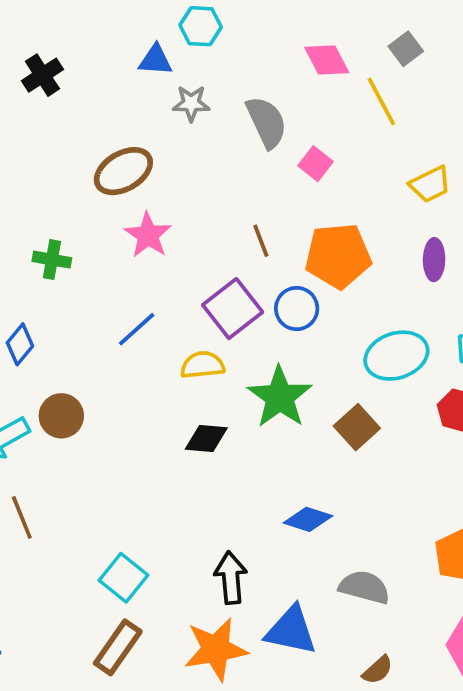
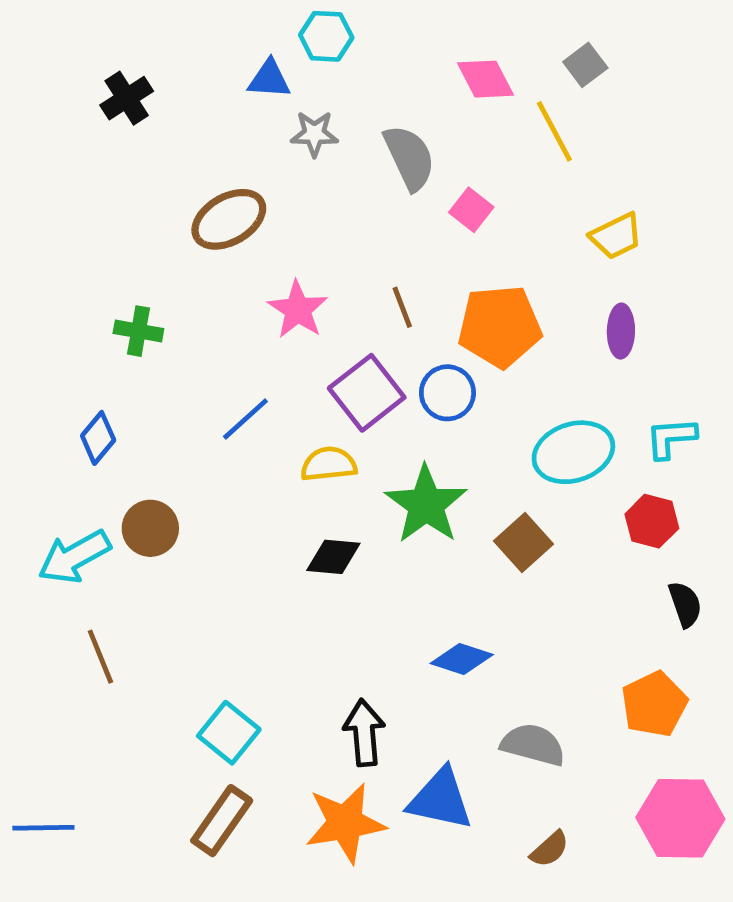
pink star: (148, 235) -> (298, 310), moved

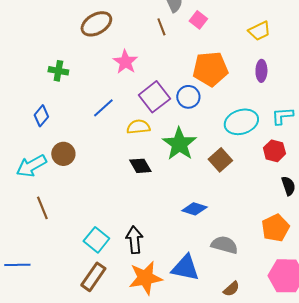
brown line: (402, 307) -> (161, 27), moved
black diamond: (333, 557) -> (140, 166), turned 55
black arrow: (364, 733) -> (134, 240), moved
blue line: (43, 828) -> (17, 265), moved

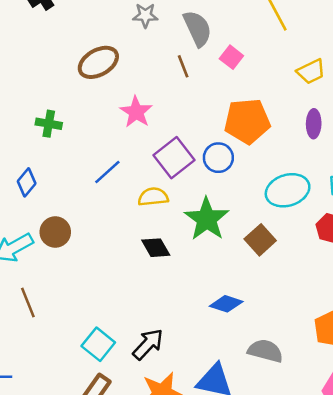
black arrow: (134, 240) -> (148, 344), turned 48

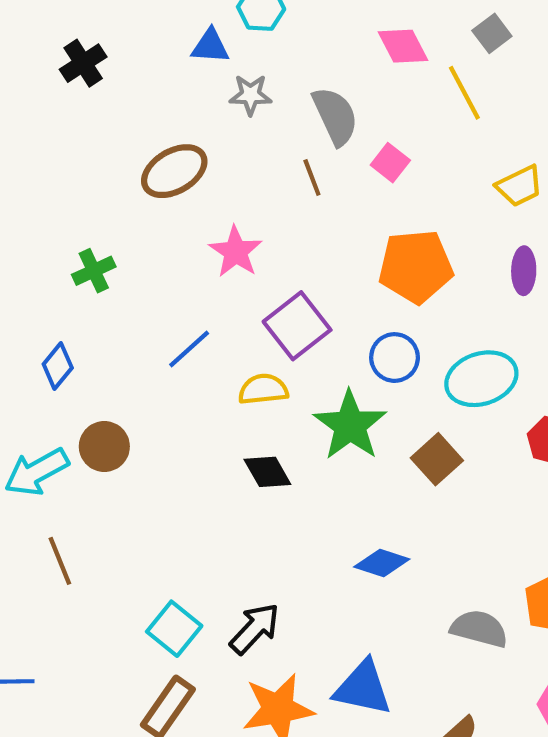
green cross: (49, 124) -> (94, 271), turned -35
blue circle: (218, 158) -> (395, 358), moved
gray semicircle: (265, 351) -> (479, 629), moved

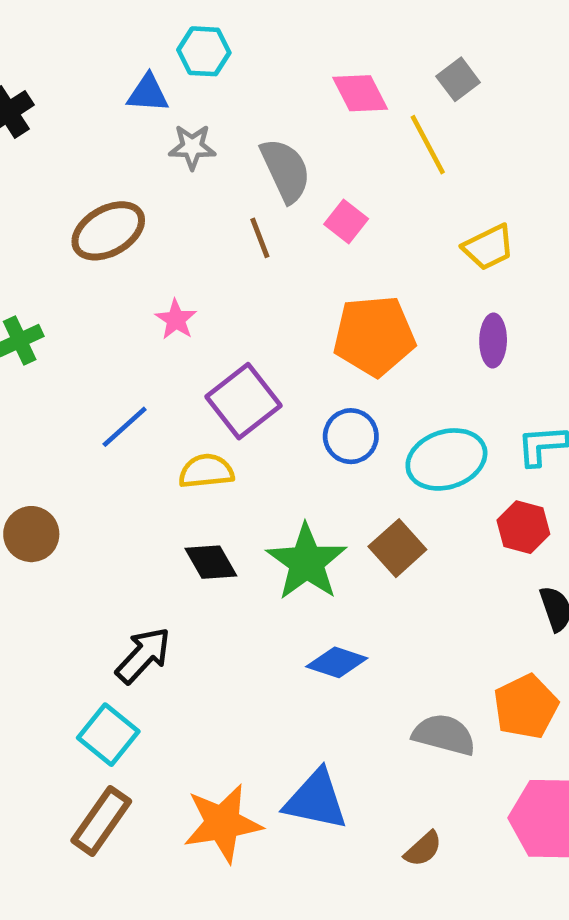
pink star: (236, 252) -> (176, 320), size x0.7
green star: (350, 425) -> (306, 562), moved
black arrow: (255, 629) -> (143, 655), moved

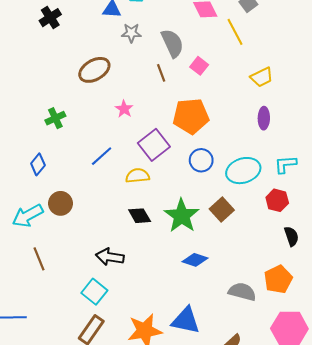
orange pentagon: (374, 336) -> (191, 116), moved
black arrow: (143, 655) -> (110, 257), turned -124

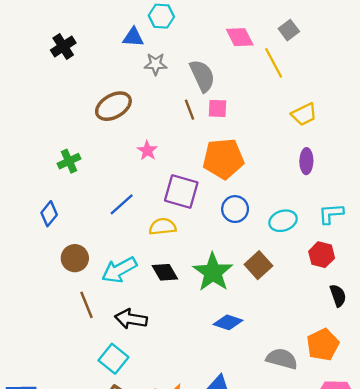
pink square: (199, 66) -> (218, 108), moved, turned -36
purple square: (154, 145) -> (181, 191), turned -36
cyan ellipse: (243, 171) -> (283, 221), size x0.7
cyan arrow: (28, 216) -> (119, 270), moved
brown line: (39, 259) -> (87, 305), moved

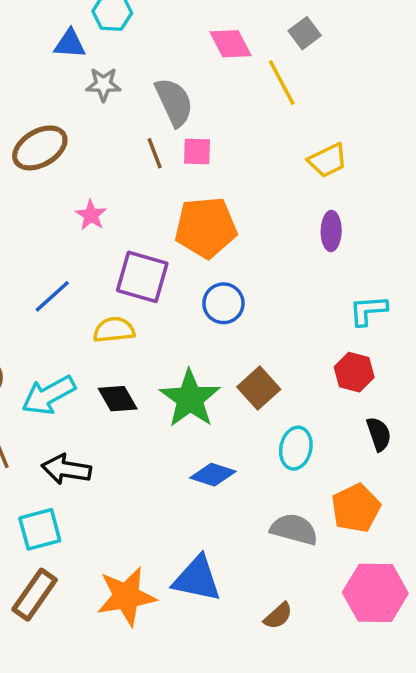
cyan ellipse: (283, 221) -> (296, 448), moved, turned -60
cyan square: (113, 359) -> (40, 529), turned 36

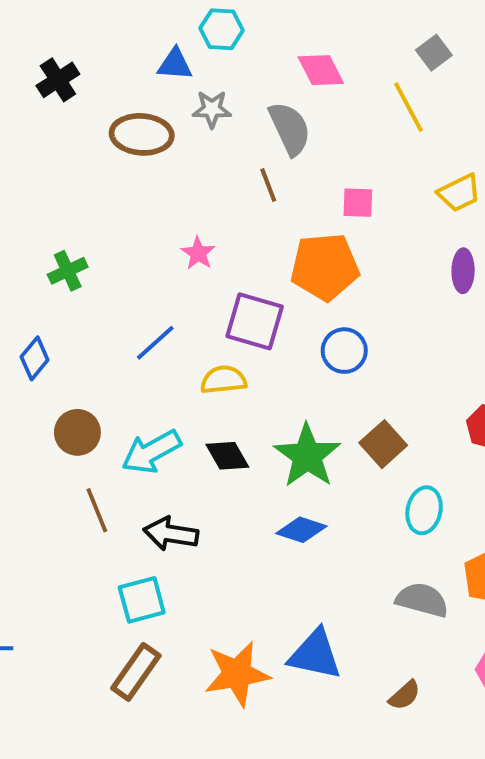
pink diamond: (231, 44) -> (321, 70), moved
brown ellipse: (40, 148) -> (142, 134), moved, turned 34
pink square: (197, 151) -> (358, 203), moved
blue diamond: (213, 475) -> (301, 530), moved

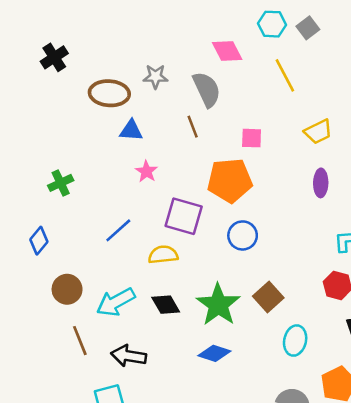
cyan hexagon: (222, 29) -> (272, 24), moved
gray square: (434, 53) -> (308, 28), moved
blue triangle: (175, 64) -> (131, 130), moved

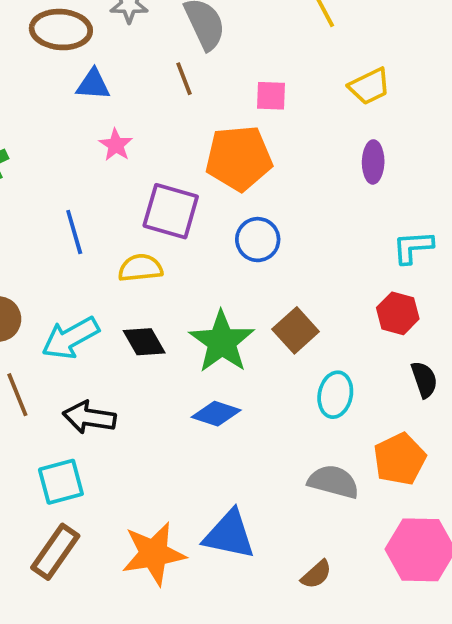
blue line: (118, 230) -> (74, 232), turned -64

